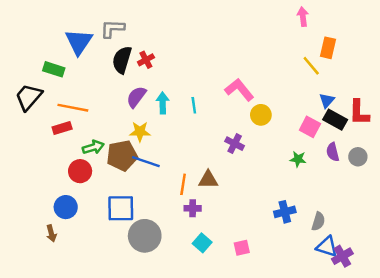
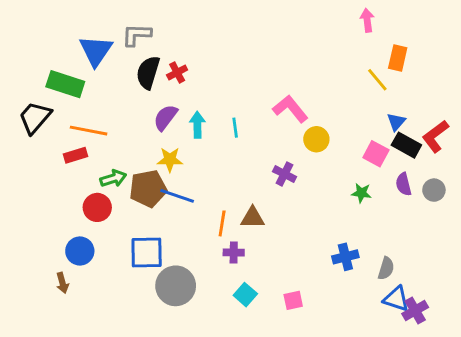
green rectangle: (54, 69) -> (65, 84), size x1.4
red L-shape: (359, 112) -> (435, 136), turned 52

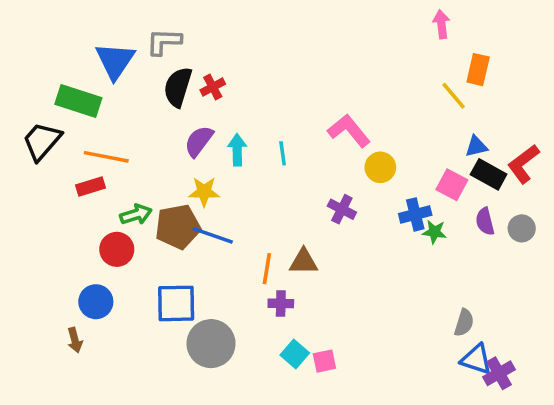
blue triangle: (396, 122) -> (476, 146), turned 36
blue cross: (345, 257) -> (415, 214), moved
pink square: (293, 300) -> (324, 361), moved

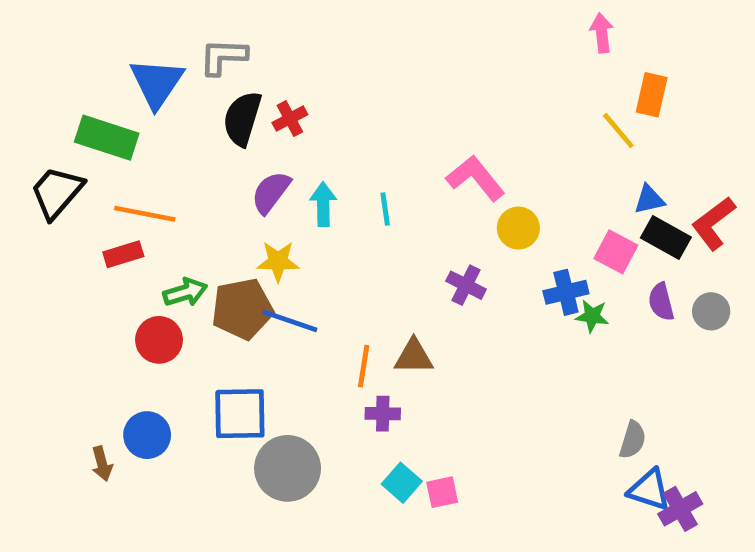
blue circle: (96, 302) -> (147, 435), moved

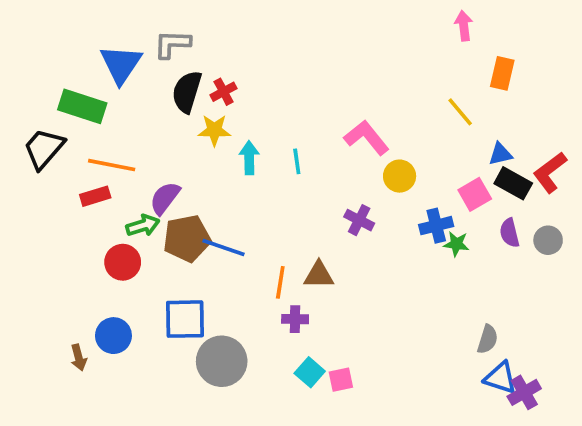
yellow line: (618, 130) -> (460, 112), moved
purple semicircle: (271, 192) -> (165, 198), moved
pink square: (616, 252) -> (475, 194), turned 32
yellow star: (278, 261) -> (214, 130), moved

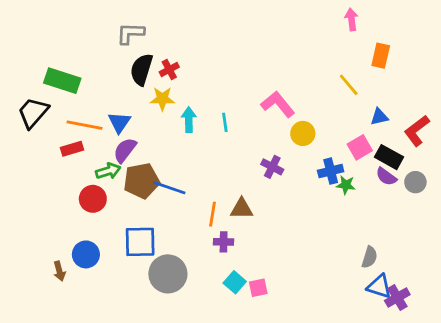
blue triangle: (121, 64) -> (119, 122), moved, size x0.7
black rectangle: (513, 183) -> (389, 157), moved
purple semicircle: (510, 233) -> (386, 177), turned -40

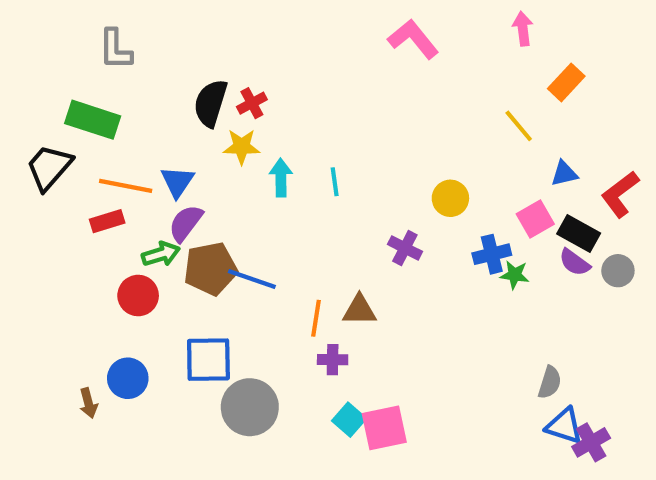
gray L-shape: (130, 33) -> (115, 49), moved, turned -92
orange rectangle: (381, 56) -> (566, 82), turned 30
pink L-shape: (278, 104) -> (413, 39), moved
pink square: (258, 288) -> (384, 428), size x1.6

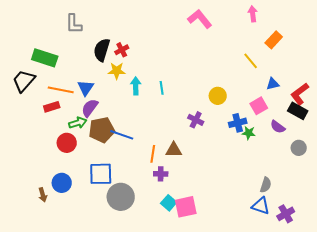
gray L-shape: (115, 49) -> (74, 24), moved
black rectangle: (579, 233) -> (298, 111), moved
gray circle: (618, 271) -> (299, 148), moved
blue triangle: (564, 426) -> (261, 206), moved

